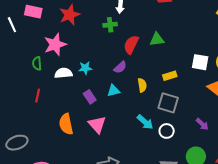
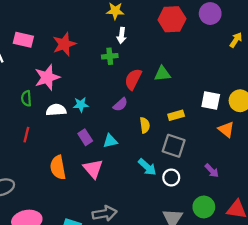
cyan triangle: (113, 91) -> (110, 141), moved

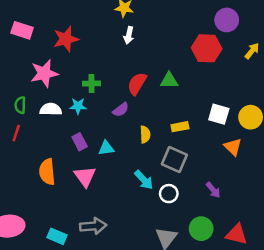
red hexagon: (172, 19) -> (207, 48), moved
green cross: (110, 56) -> (92, 83), moved
green semicircle: (26, 98) -> (20, 105), moved

